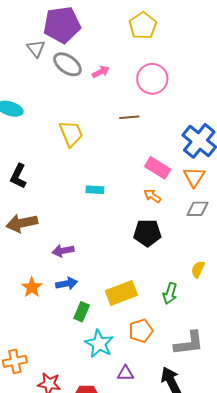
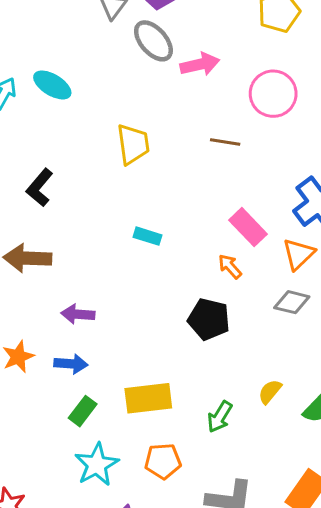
pink arrow: (101, 72) -> (200, 64), size x1.4

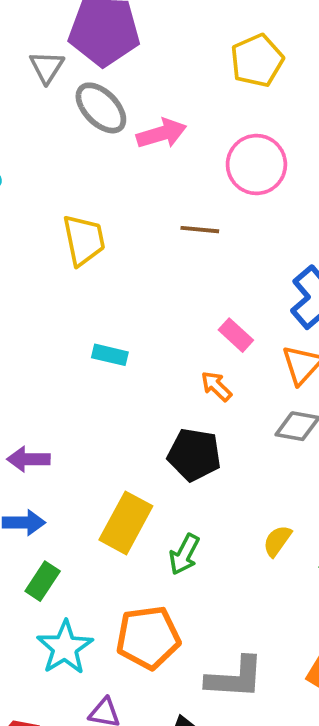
pink rectangle: (248, 227) -> (236, 335), size x0.7
yellow rectangle: (148, 398) -> (126, 523), moved, turned -51
green arrow: (220, 417) -> (184, 554), moved
orange pentagon: (163, 461) -> (148, 638), size x1.4

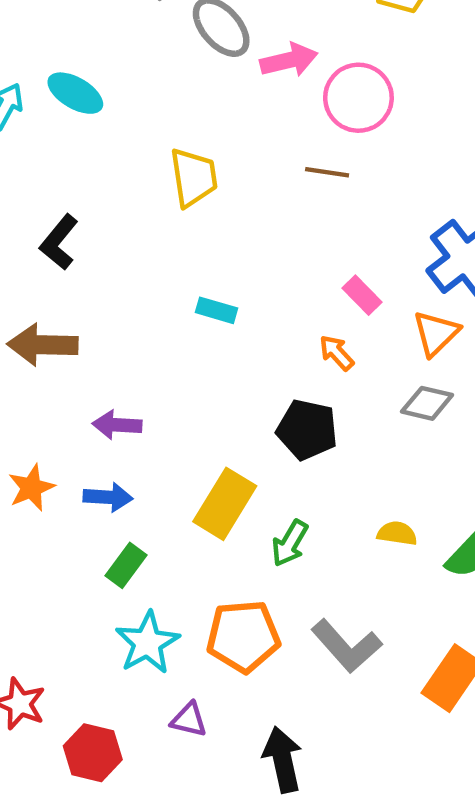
pink circle: (256, 165) -> (358, 98), moved
yellow semicircle: (277, 541) -> (397, 533), turned 60
gray L-shape: (235, 678) -> (347, 646), moved, turned 42

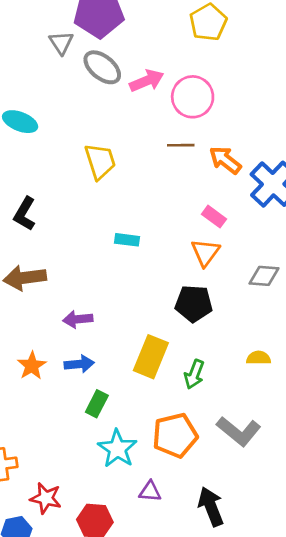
orange triangle: (436, 333) -> (205, 252), moved
orange arrow: (337, 353) -> (225, 160), moved, size x1.4

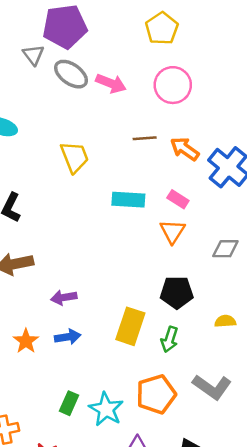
pink arrow: (147, 81) -> (111, 83), turned 48
pink circle: (193, 97) -> (173, 85), moved
cyan rectangle: (127, 240) -> (128, 200), moved, size x1.5
black pentagon: (194, 304) -> (177, 292), moved
green rectangle: (97, 404) -> (69, 403), moved

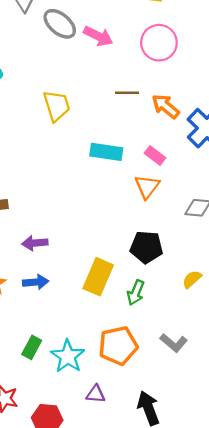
yellow semicircle: (225, 321) -> (192, 279), turned -42
gray L-shape: (212, 387) -> (174, 343), size x0.7

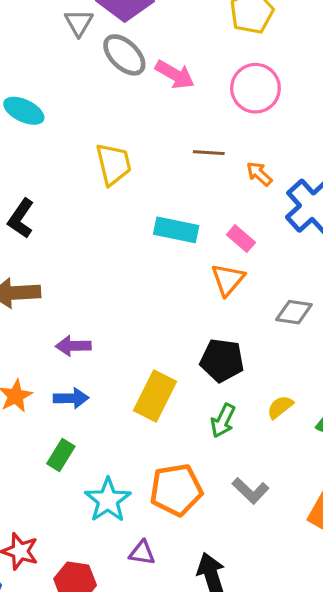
orange arrow: (166, 106) -> (259, 174), size x0.7
green arrow: (136, 293) -> (223, 421), moved
green rectangle: (32, 347) -> (61, 455), moved

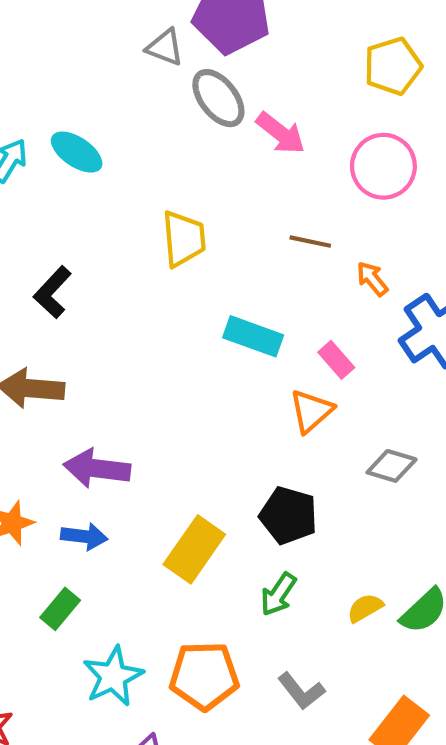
gray triangle: (79, 23) -> (165, 47), turned -48
purple arrow: (73, 346) -> (97, 468), size x1.4
yellow semicircle: (280, 407) -> (365, 608), moved

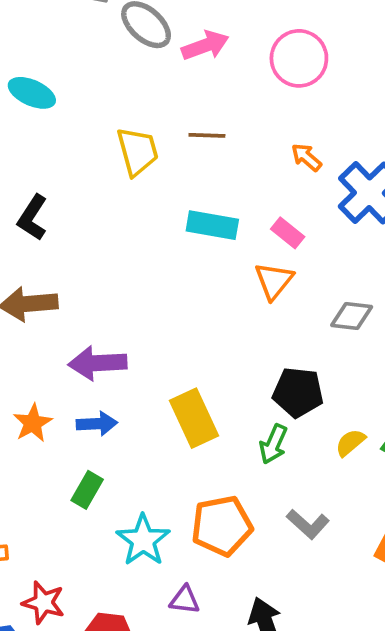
pink arrow: (281, 133) -> (205, 46), turned -48
brown line: (310, 242) -> (207, 135), moved
black pentagon: (289, 515) -> (298, 392), moved
yellow rectangle: (194, 549) -> (194, 418), turned -50

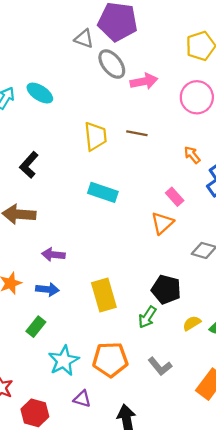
cyan rectangle: (212, 225) -> (103, 192), moved
purple arrow: (98, 363) -> (53, 255), size x0.7

